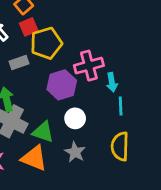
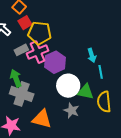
yellow pentagon: (46, 43) -> (40, 33), turned 30
pink cross: (89, 66) -> (37, 52), moved
white circle: (75, 118) -> (68, 86), size x1.5
green triangle: (43, 132) -> (86, 92), moved

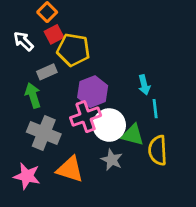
pink cross: (37, 52) -> (86, 117), moved
green arrow: (16, 78) -> (33, 95), moved

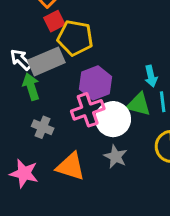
white arrow: (23, 41) -> (21, 60), moved
gray rectangle: (47, 72) -> (46, 61), size x1.6
gray cross: (44, 133) -> (43, 127), size x0.6
green triangle: (133, 135) -> (139, 104), moved

